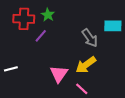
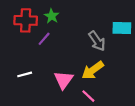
white line: (11, 69) -> (25, 74), moved

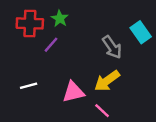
cyan rectangle: (122, 28) -> (141, 32), turned 54
pink triangle: (64, 80) -> (73, 92), turned 42

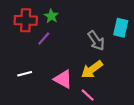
cyan rectangle: (141, 32) -> (121, 28), turned 48
pink triangle: (73, 92) -> (63, 79), turned 42

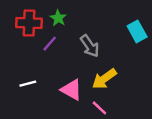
cyan rectangle: (121, 28) -> (137, 31), turned -42
gray arrow: (96, 41) -> (90, 46), moved

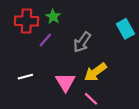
gray arrow: (90, 46) -> (82, 42), turned 70
pink triangle: (72, 90) -> (65, 82), turned 30

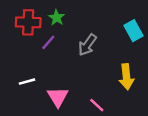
yellow arrow: (95, 72) -> (126, 77), moved, turned -60
pink triangle: (65, 82) -> (58, 97), moved

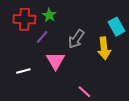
yellow arrow: (126, 77) -> (104, 48), moved
pink triangle: (58, 97) -> (56, 61), moved

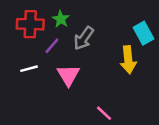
gray arrow: (76, 39) -> (84, 38), moved
white line: (23, 71) -> (29, 69), moved

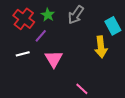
red cross: (30, 24) -> (24, 19), turned 35
gray arrow: (84, 38) -> (76, 15), moved

